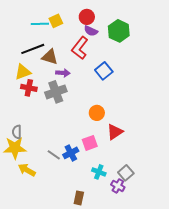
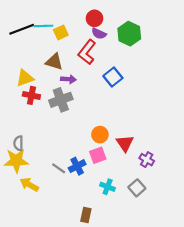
yellow square: (56, 21) -> (61, 32), moved
black line: (33, 49) -> (22, 29), moved
orange circle: (97, 113) -> (100, 135), moved
red triangle: (115, 132) -> (125, 143), turned -30
purple cross: (118, 186) -> (147, 160), moved

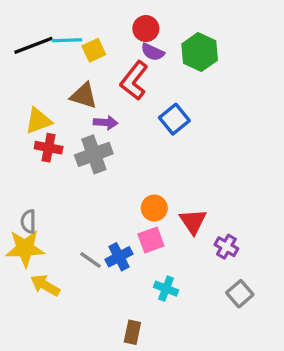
gray square: (137, 188) -> (240, 294), moved

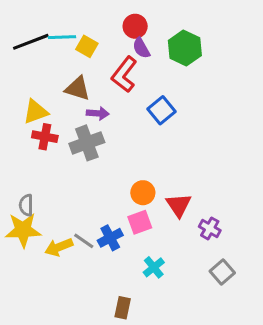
yellow square: (94, 50) -> (87, 46), turned -35
purple semicircle: (153, 52) -> (141, 48), turned 35
yellow arrow: (45, 285) -> (59, 247), moved, turned -52
cyan cross: (166, 289) -> (154, 267), turned 30

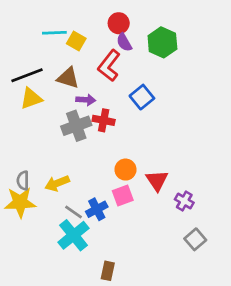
black line: (31, 42) -> (27, 75), moved
red cross: (45, 137) -> (104, 120), moved
yellow arrow: (59, 247) -> (57, 183), moved
cyan cross: (154, 267) -> (74, 235), moved, size x1.6

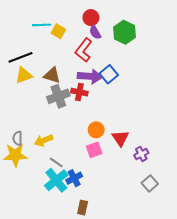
brown triangle: (68, 78) -> (52, 75), moved
purple arrow: (86, 100) -> (90, 76), moved, size x1.6
purple cross: (184, 201) -> (141, 154), turned 32
blue cross: (97, 209) -> (74, 178), moved

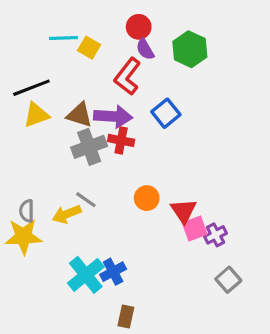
purple arrow: (90, 76) -> (113, 116), moved
pink square: (94, 150) -> (195, 228), moved
gray line: (56, 162) -> (86, 200), moved

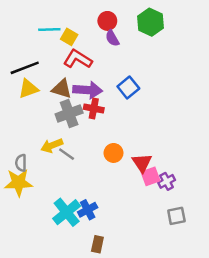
green hexagon: (190, 49) -> (151, 22), moved
red L-shape: (127, 76) -> (78, 59), moved, turned 84
yellow arrow: (67, 214) -> (52, 146), moved
gray square: (228, 280) -> (176, 216), turned 30

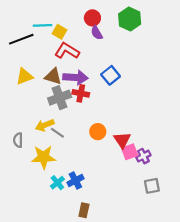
black line: (25, 68) -> (21, 39), moved
yellow star: (18, 183) -> (44, 157), moved
cyan cross: (67, 212) -> (57, 183), size x0.6

